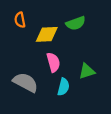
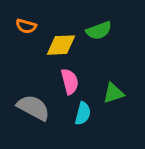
orange semicircle: (20, 20) -> (26, 26), turned -64

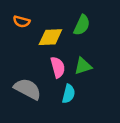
green semicircle: (99, 31) -> (82, 25), turned -45
green triangle: (113, 93) -> (83, 66), moved

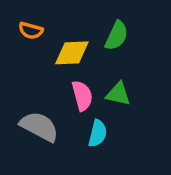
green triangle: (83, 66) -> (118, 94), turned 30

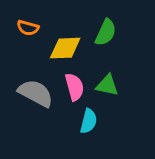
gray semicircle: (39, 127) -> (36, 93), moved

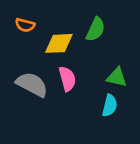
green triangle: (107, 85) -> (117, 77), moved
cyan semicircle: (89, 121) -> (110, 106), moved

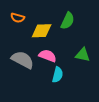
pink semicircle: (67, 79) -> (48, 56), turned -54
cyan semicircle: (110, 106) -> (58, 75), moved

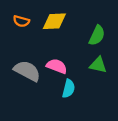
green semicircle: (68, 21) -> (97, 35), moved
yellow diamond: (42, 31) -> (54, 21), moved

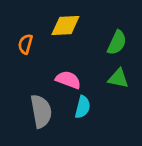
orange semicircle: (21, 21) -> (25, 44), moved, turned 91
gray semicircle: (27, 71) -> (41, 111), moved, turned 52

